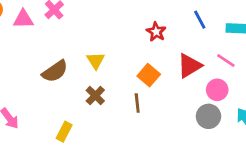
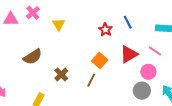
blue line: (200, 20) -> (128, 22), moved
yellow triangle: (96, 61) -> (59, 24), moved
brown line: (137, 103) -> (91, 80), turned 32

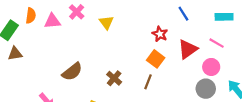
red star: (105, 30) -> (160, 34), moved
brown semicircle: (33, 57) -> (72, 72), moved

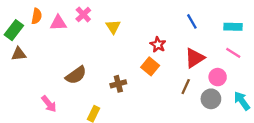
red star: (160, 34) -> (158, 45), moved
pink line: (217, 43) -> (233, 53), moved
orange square: (156, 59) -> (150, 66), moved
brown cross: (114, 78) -> (118, 84), turned 32
brown line: (148, 82) -> (186, 87), moved

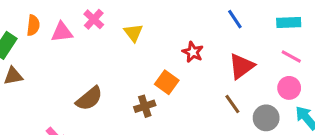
orange square: (150, 66) -> (167, 82), moved
pink circle: (218, 77) -> (289, 88), moved
brown line: (186, 87) -> (232, 104), turned -56

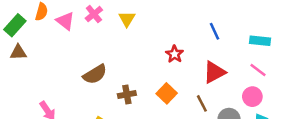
pink triangle: (62, 32) -> (65, 21), turned 36
yellow triangle: (133, 33) -> (127, 19), moved
orange square: (167, 82) -> (167, 93), moved
brown semicircle: (89, 98) -> (95, 74), moved

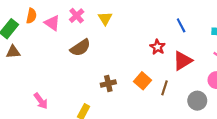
red star: (174, 54) -> (158, 47), moved
brown semicircle: (95, 74) -> (80, 48), moved
brown line: (202, 103) -> (164, 88), moved, turned 48

